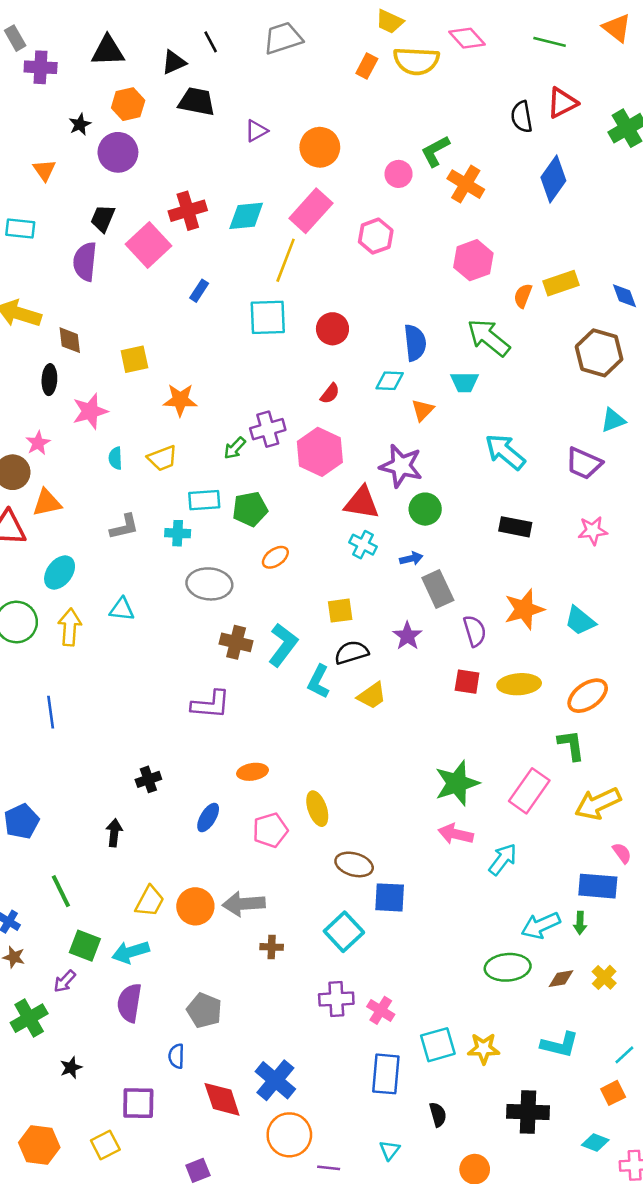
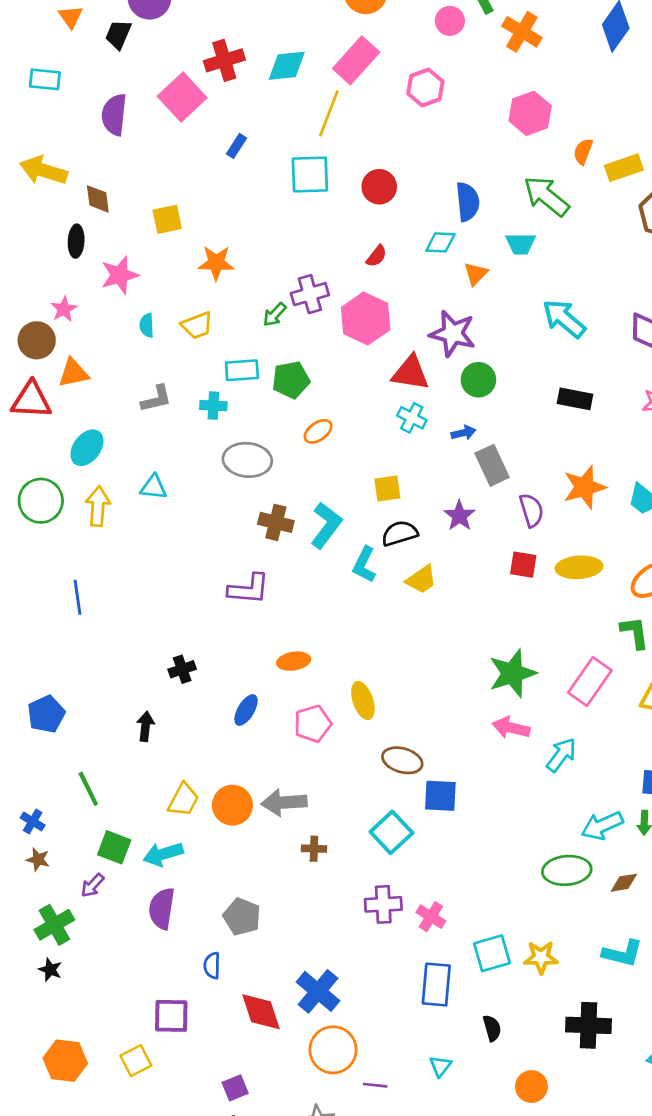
black trapezoid: (103, 218) -> (118, 35), moved
yellow rectangle: (561, 283) -> (624, 168), moved
black star: (71, 1068) -> (50, 970), moved, turned -30

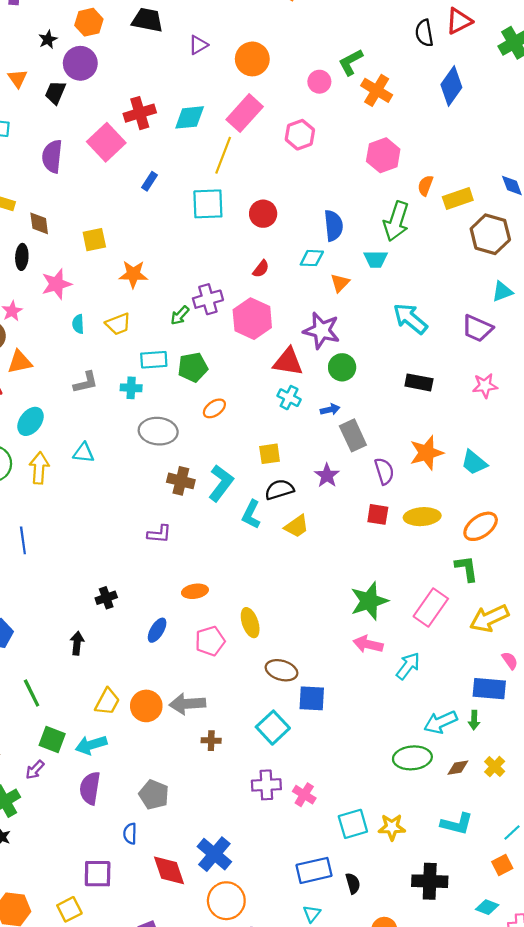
green arrow: (546, 196) -> (396, 221), turned -111
purple L-shape: (249, 589) -> (159, 534), size x0.7
blue rectangle: (436, 985) -> (314, 870), moved, turned 72

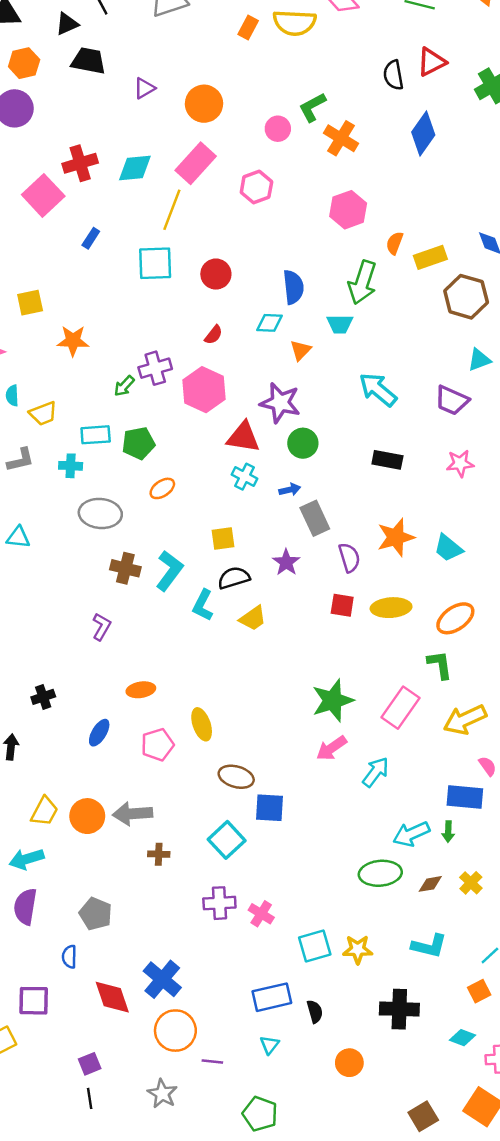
yellow trapezoid: (118, 324) -> (43, 413), moved
purple L-shape: (159, 534) -> (102, 627), turned -65
pink arrow: (368, 644) -> (331, 748), turned -48

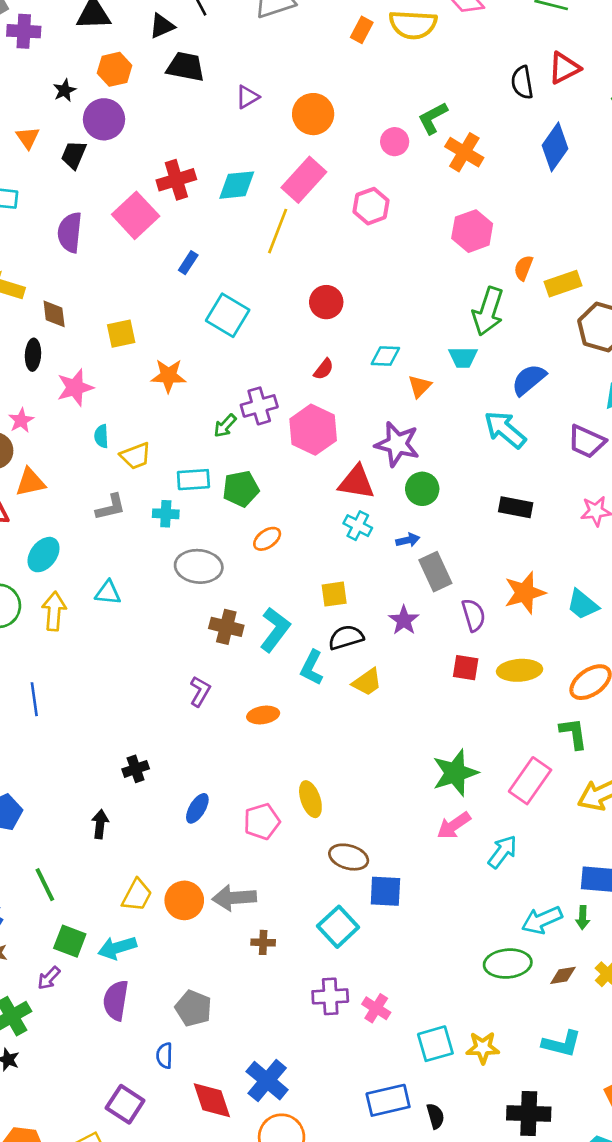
cyan square: (155, 263) -> (228, 315), moved, turned 33
blue semicircle: (293, 287) -> (529, 380), moved, turned -124
orange ellipse: (141, 690) -> (263, 715), moved
purple square: (34, 1001) -> (125, 1104), turned 32

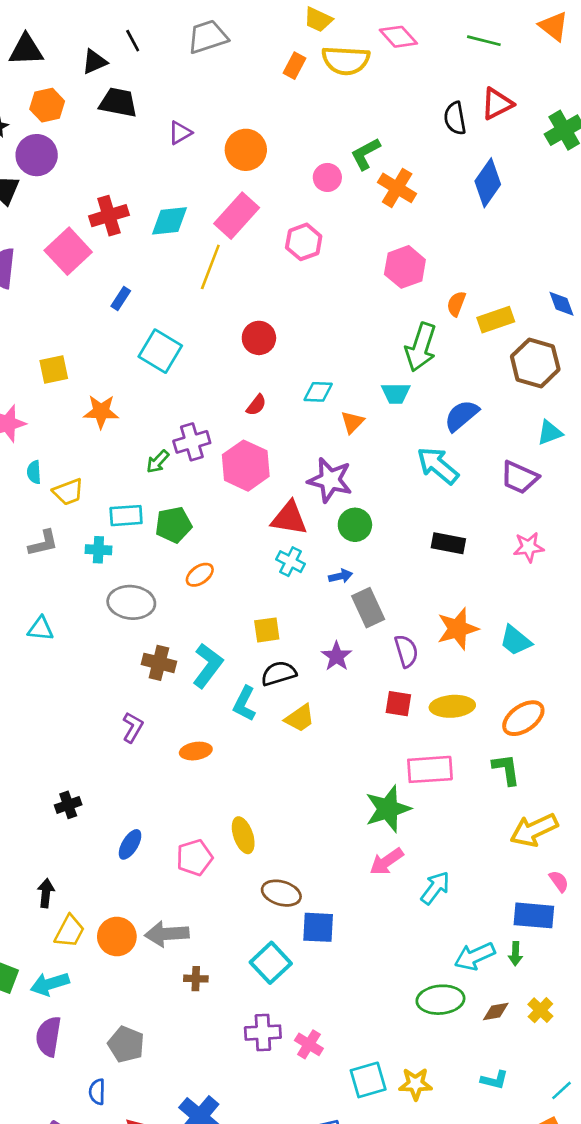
pink rectangle: (530, 781) -> (430, 769), moved, turned 51
black arrow: (100, 824) -> (46, 893), moved
cyan L-shape: (562, 1044) -> (494, 1080), size x0.7

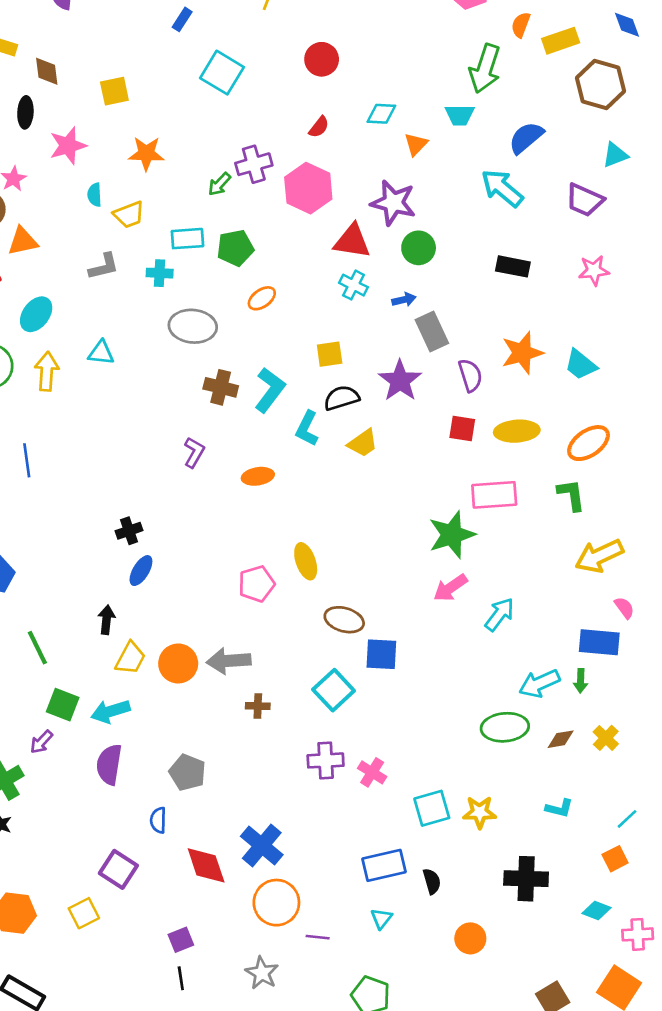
orange star: (101, 412) -> (146, 154), moved
purple star: (337, 656) -> (400, 381), size x1.4
blue ellipse: (130, 844) -> (141, 571), moved

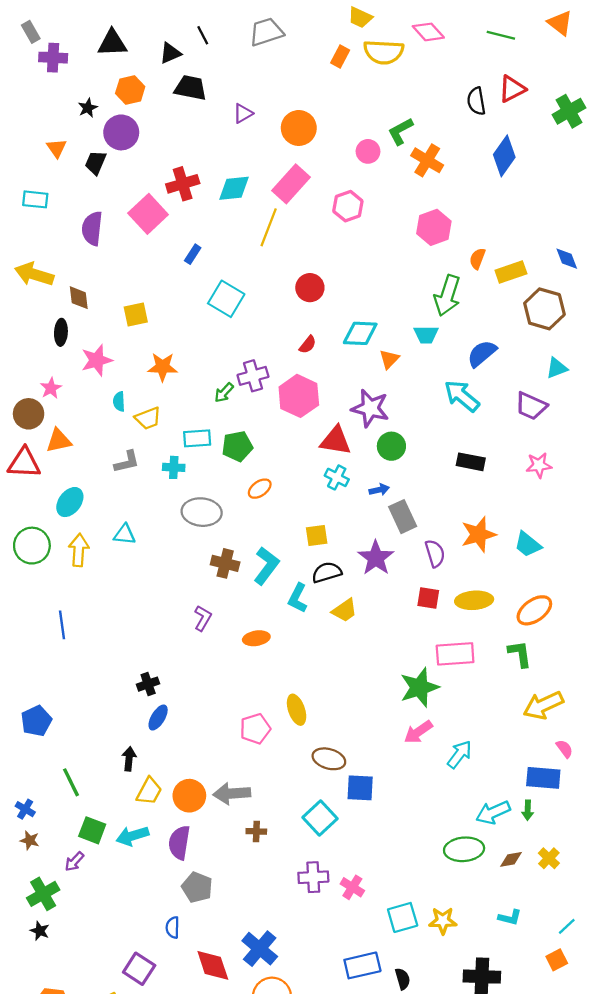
cyan diamond: (381, 114) -> (360, 333), size x1.4
purple semicircle: (109, 764) -> (179, 843), moved

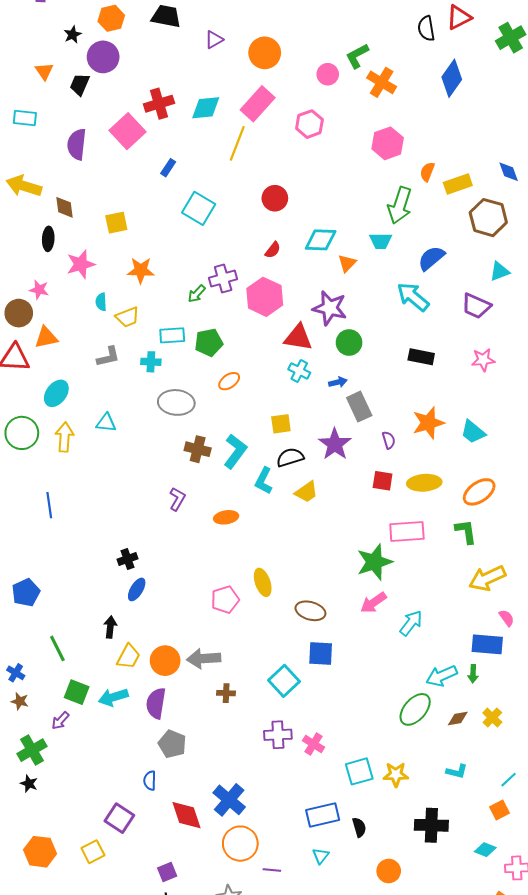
pink star: (51, 388) -> (39, 290), turned -30
purple semicircle: (435, 553) -> (389, 440), size x0.7
brown ellipse: (329, 759) -> (310, 611), moved
green ellipse: (464, 849) -> (415, 709), turned -44

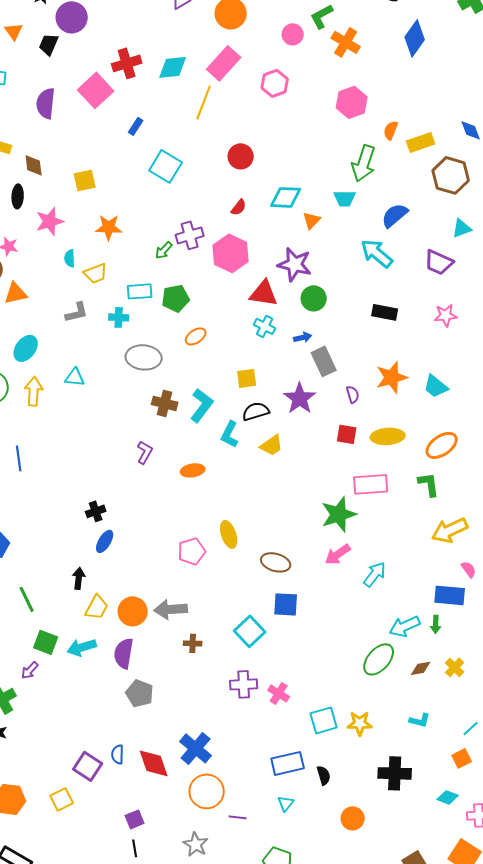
blue semicircle: (150, 781) -> (118, 754), moved

